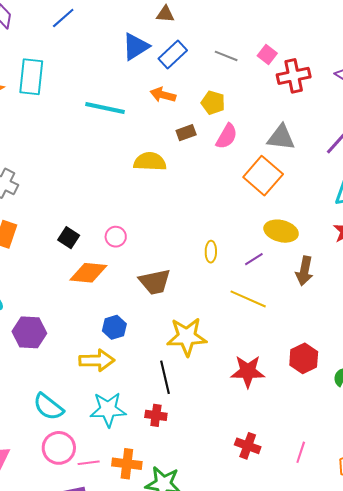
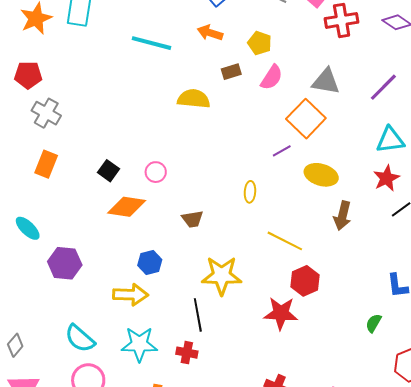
purple line: (254, 259) -> (282, 151), moved
brown trapezoid: (155, 282) -> (192, 219), size x0.7
red hexagon: (304, 358) -> (305, 281), moved

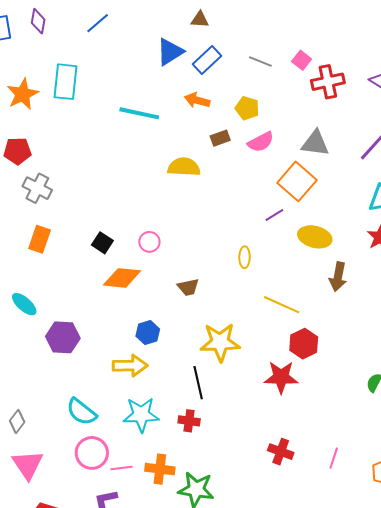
pink semicircle: (272, 77) -> (261, 142), turned 32

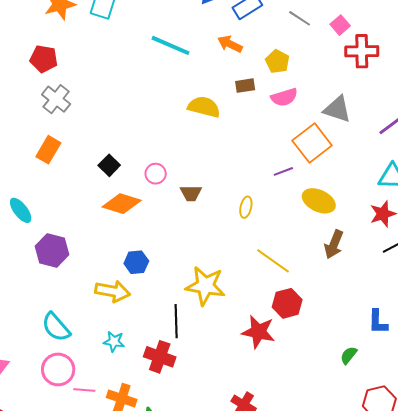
brown trapezoid: (188, 287) -> (191, 193), moved
cyan star: (141, 415) -> (114, 342), size x0.6
red cross: (189, 421) -> (160, 357), size x1.4

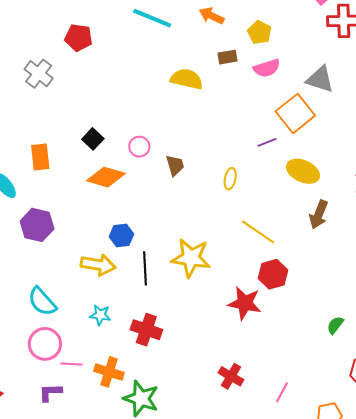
red pentagon: (44, 59) -> (79, 38), moved
orange rectangle: (48, 150) -> (40, 157), moved, turned -36
brown trapezoid: (191, 193) -> (175, 165), turned -105
black line: (176, 321) -> (145, 268), moved

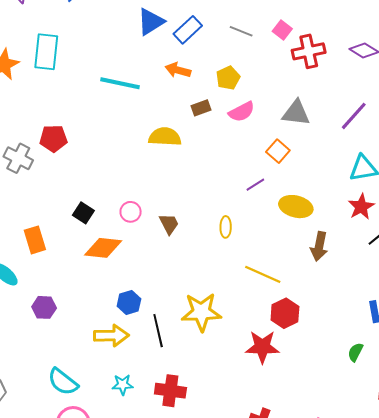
yellow pentagon: (259, 32) -> (228, 78), turned 30
red pentagon: (79, 38) -> (53, 138), moved
orange square: (295, 113) -> (278, 151), size x0.6
purple hexagon: (37, 225) -> (44, 307), size x0.7

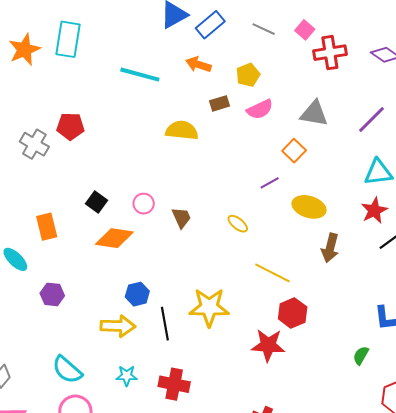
yellow ellipse: (226, 227) -> (238, 224), turned -55

